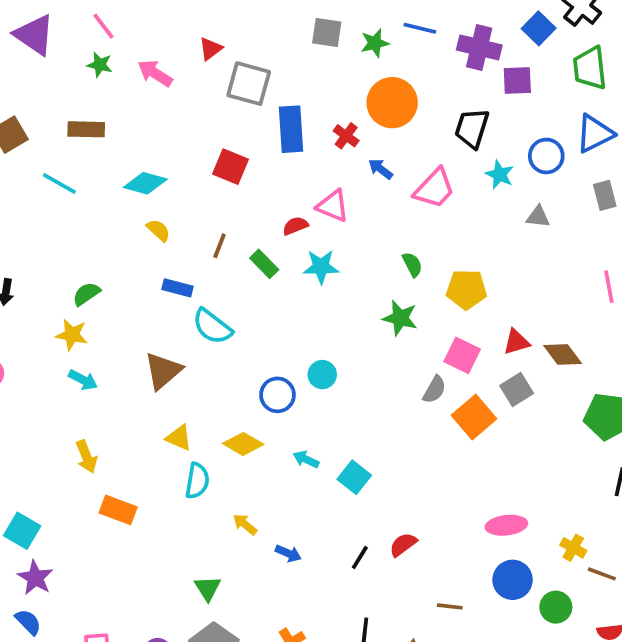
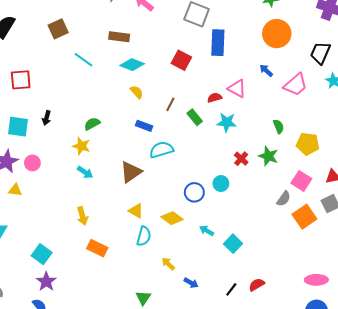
brown rectangle: (86, 129) -> (119, 37), moved
red cross: (346, 136) -> (241, 159), moved
cyan semicircle: (212, 327) -> (161, 150), turned 120

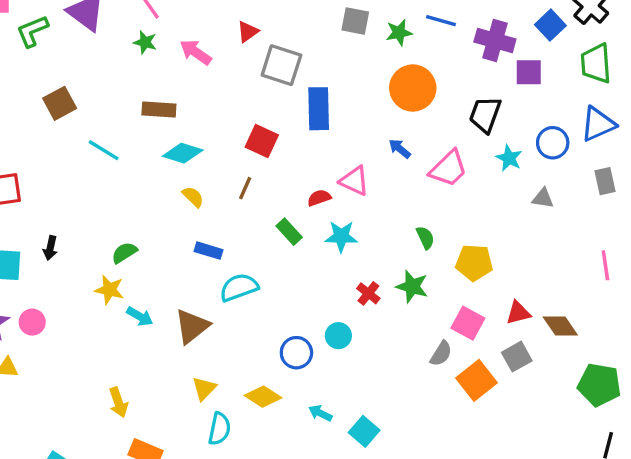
brown line: (170, 104) -> (245, 188), moved
cyan arrow: (85, 172) -> (140, 316), moved
yellow triangle: (136, 211) -> (204, 388), turned 49

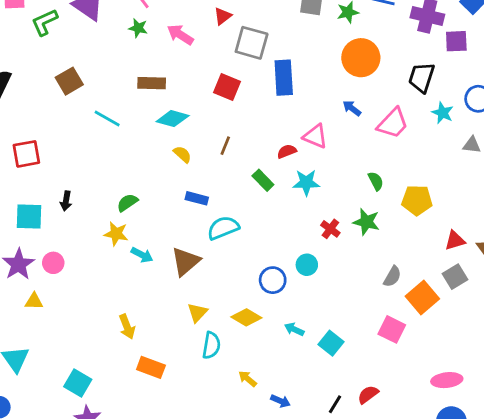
red square: (262, 141) -> (227, 87), moved
pink square: (468, 323) -> (392, 329), moved

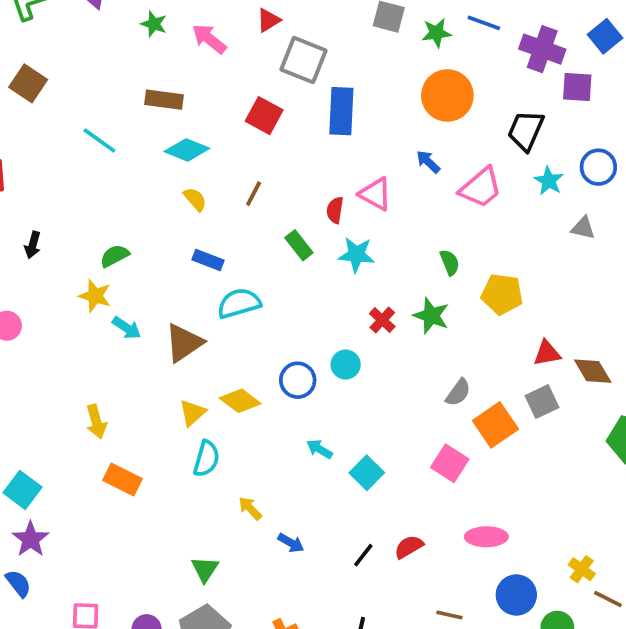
brown square: (69, 81) -> (28, 83), moved, turned -32
red semicircle: (287, 151) -> (335, 210), turned -66
yellow diamond: (246, 317) -> (240, 401), moved
pink ellipse: (447, 380) -> (486, 537), moved

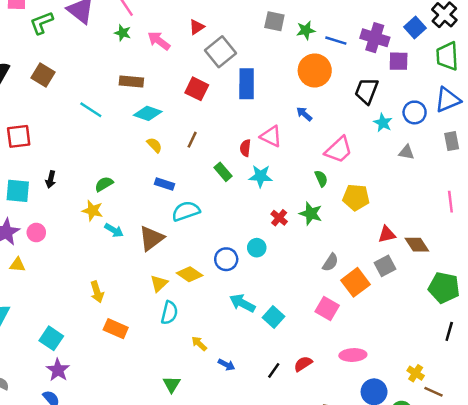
blue line: (484, 23) -> (336, 41), moved
gray square: (303, 60) -> (220, 52), turned 32
pink trapezoid: (481, 188) -> (339, 150), moved
cyan arrow: (320, 449) -> (242, 303), size x1.5

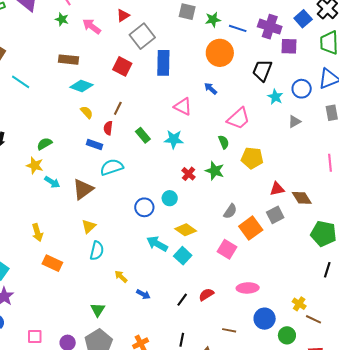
cyan line: (91, 110) -> (21, 82), moved
red semicircle: (245, 148) -> (108, 128), moved
gray triangle: (407, 152) -> (294, 121), turned -40
yellow diamond: (190, 274) -> (186, 230), moved

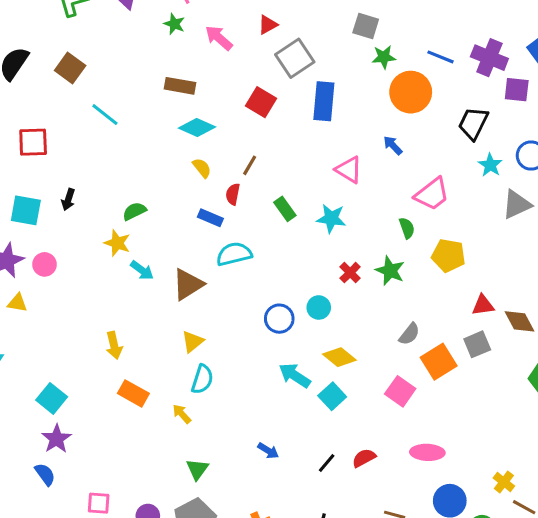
green star: (213, 20) -> (384, 57), moved
gray triangle: (294, 121) -> (517, 205), size x1.5
yellow arrow: (121, 277) -> (182, 414), moved

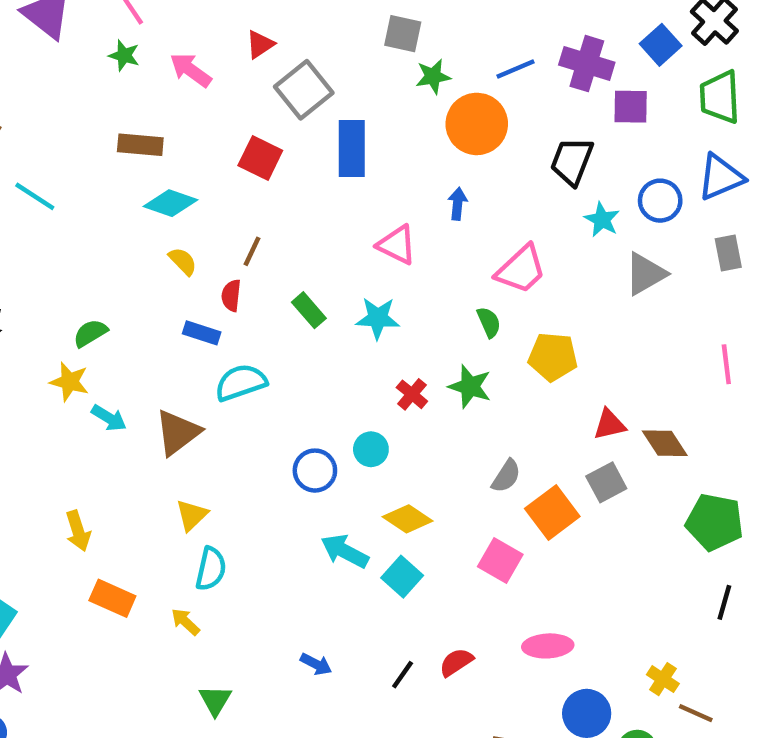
blue line: (440, 57) -> (516, 69), turned -40
blue arrow: (393, 145) -> (458, 204), turned 55

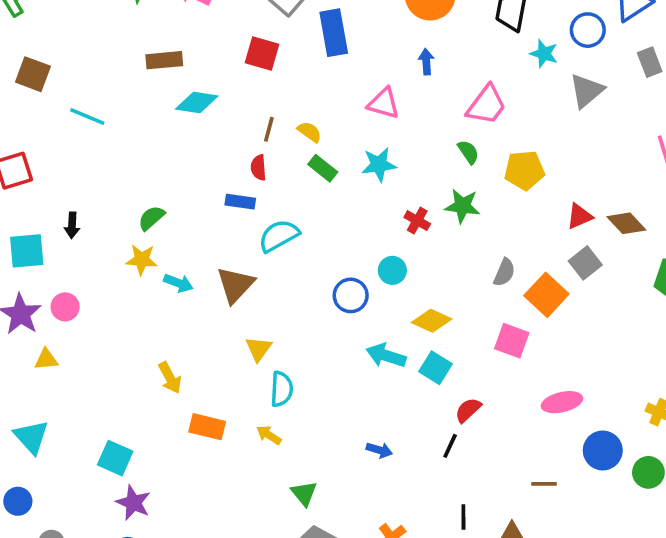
yellow semicircle: (183, 261) -> (310, 132), moved
red semicircle: (456, 662) -> (468, 410), moved

